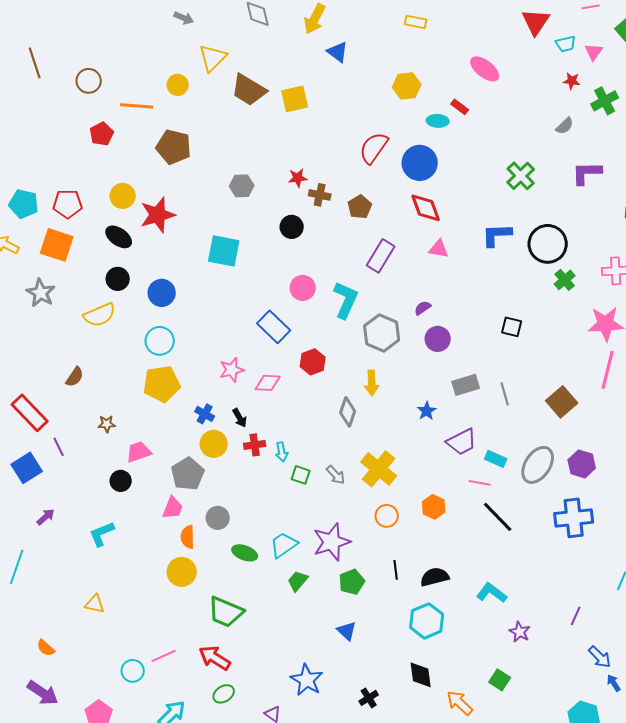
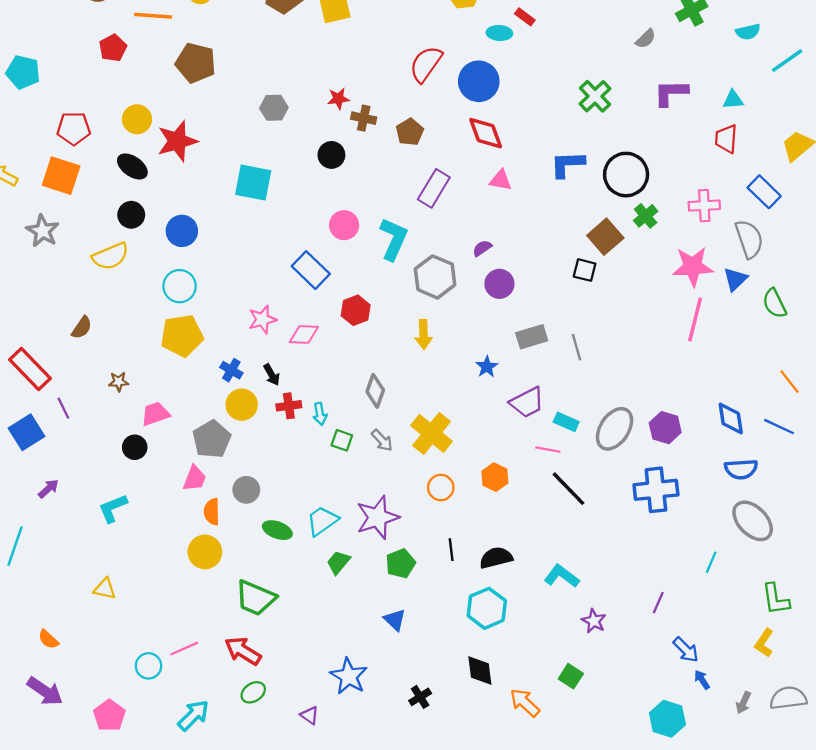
cyan pentagon: (24, 204) -> (23, 72), moved
brown square: (562, 402) -> (605, 237), moved
gray diamond: (348, 412) -> (375, 391), moved

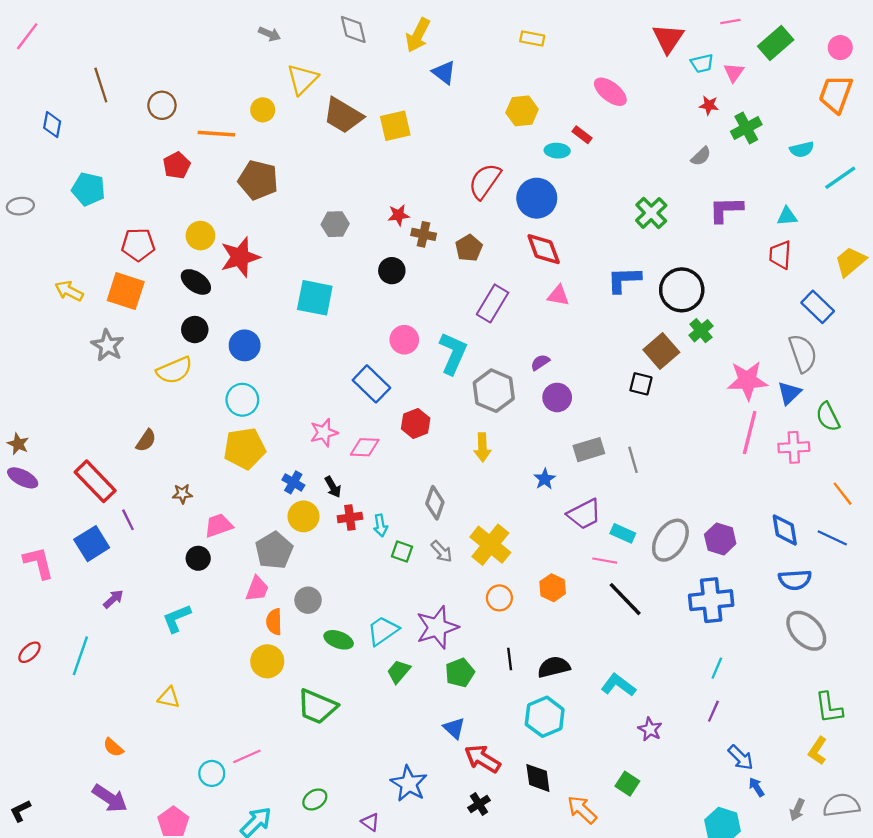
pink cross: (704, 206) -> (794, 447), moved
cyan line: (711, 562) -> (717, 668), moved
red arrow: (243, 651) -> (482, 759), moved

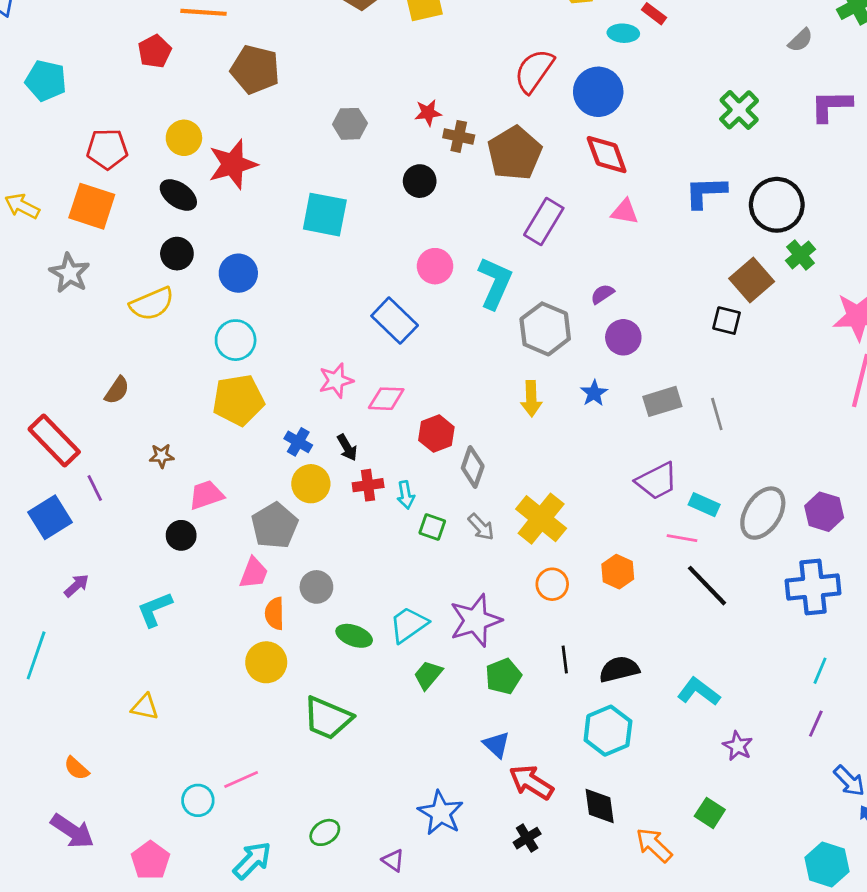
brown pentagon: (469, 248) -> (515, 153), size x1.6
red hexagon: (416, 424) -> (436, 434), moved
blue star: (545, 479) -> (594, 393), moved

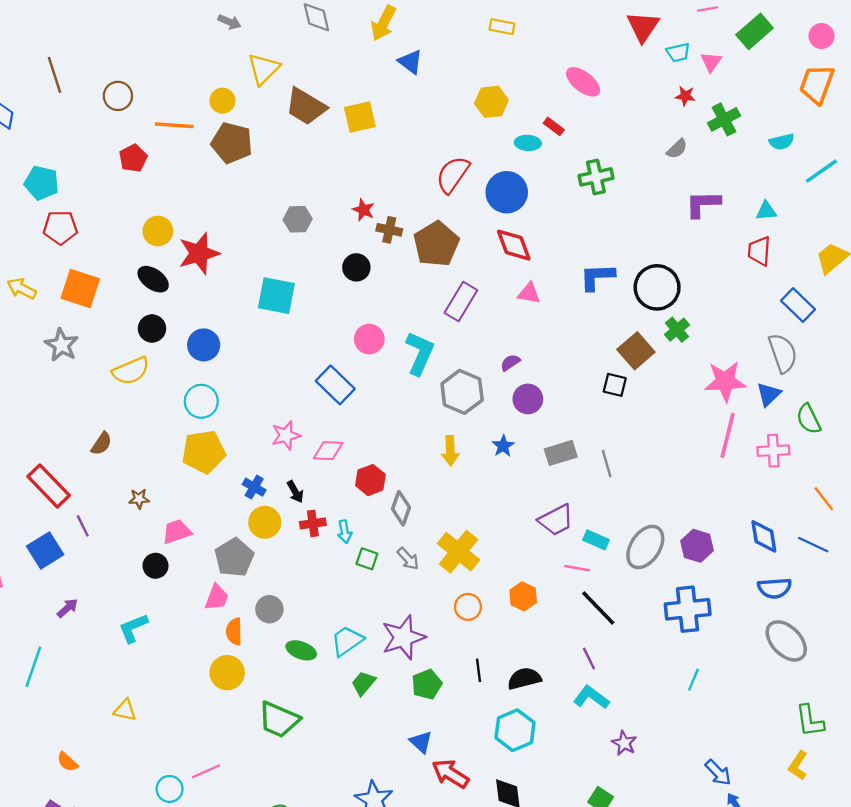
brown pentagon: (255, 69) -> (232, 143), moved
green cross: (739, 110) -> (596, 177), moved, turned 32
red star: (428, 113) -> (363, 210), turned 30
red pentagon: (107, 149) -> (60, 227), moved
purple line: (816, 724) -> (589, 659), moved, turned -50

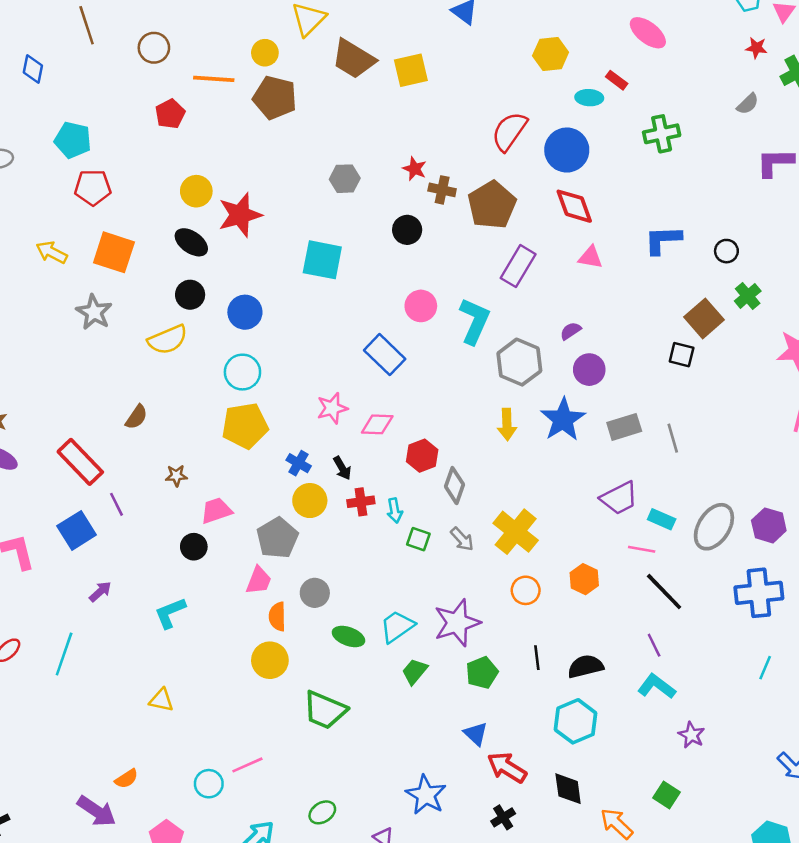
black circle: (657, 287) -> (726, 251), size x0.5
blue star: (503, 446) -> (563, 419), size x1.8
orange semicircle: (67, 762) -> (126, 779), moved, turned -75

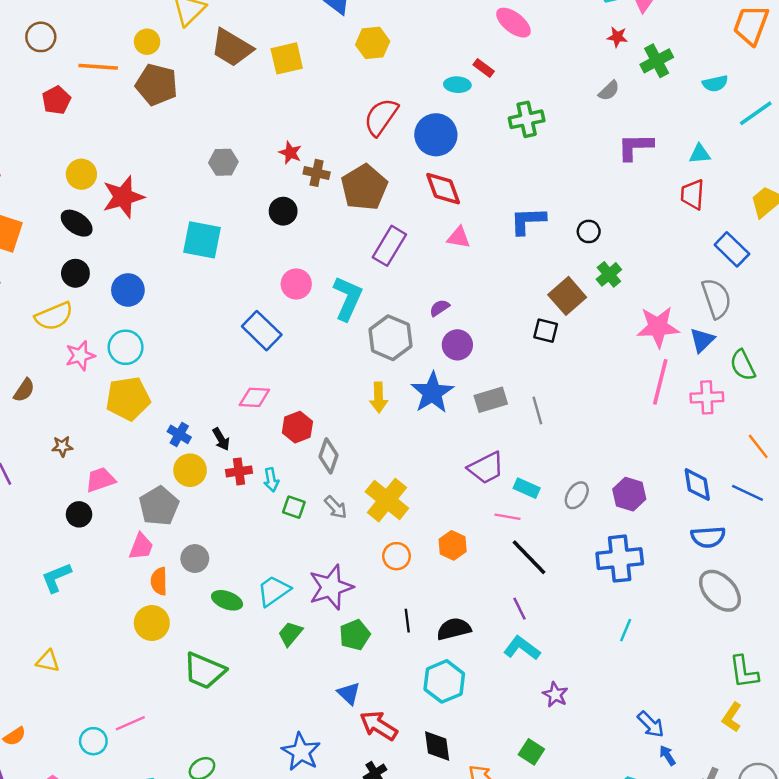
yellow hexagon: (551, 54) -> (373, 43), moved
pink star: (332, 408) -> (80, 356), moved
gray ellipse: (714, 527) -> (577, 495), size x0.6

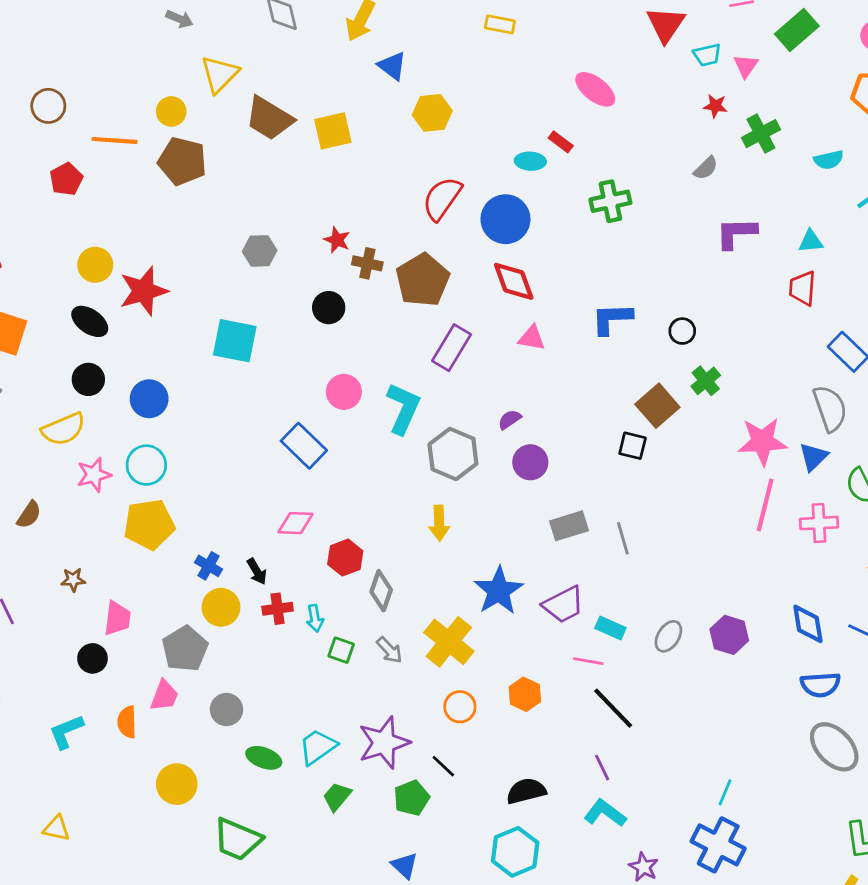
blue star: (432, 393) -> (499, 591), moved
pink trapezoid: (100, 480) -> (117, 618), turned 116
blue cross: (620, 559) -> (718, 845), moved, turned 33
orange semicircle: (159, 581) -> (127, 722), moved
black line: (407, 621) -> (443, 766), moved, turned -40

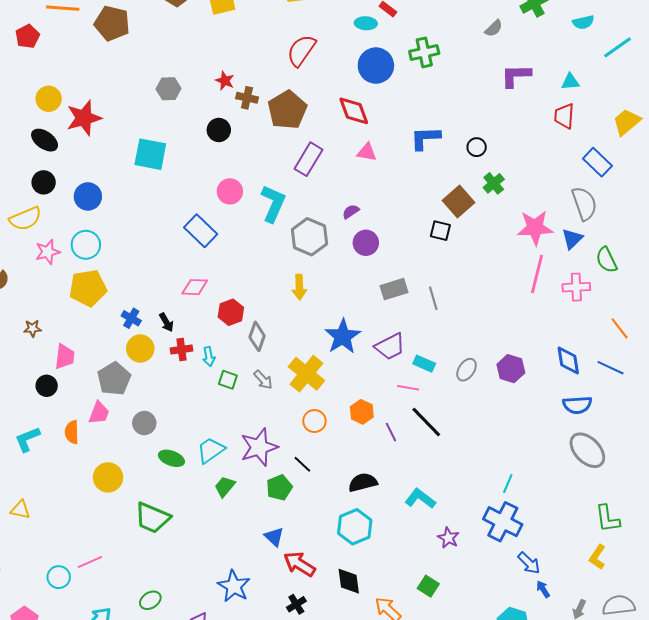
blue circle: (505, 219) -> (376, 66), moved
purple line: (602, 768) -> (391, 432), moved

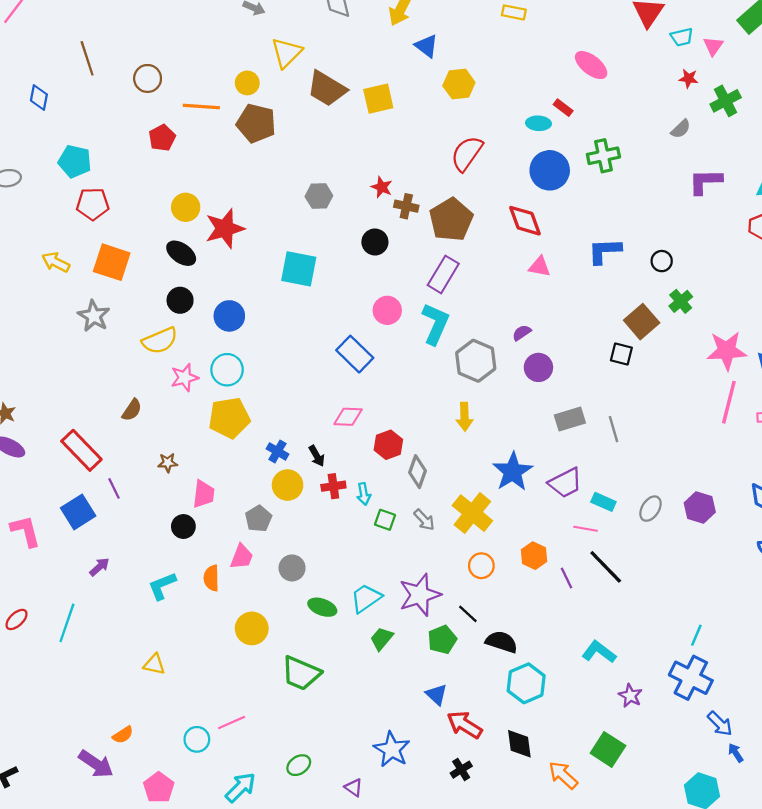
purple rectangle: (308, 159) -> (443, 274), moved
gray pentagon: (114, 379) -> (258, 519), size x0.7
black semicircle: (363, 482) -> (502, 642), moved, turned 32
green square: (428, 586) -> (608, 749), size x1.4

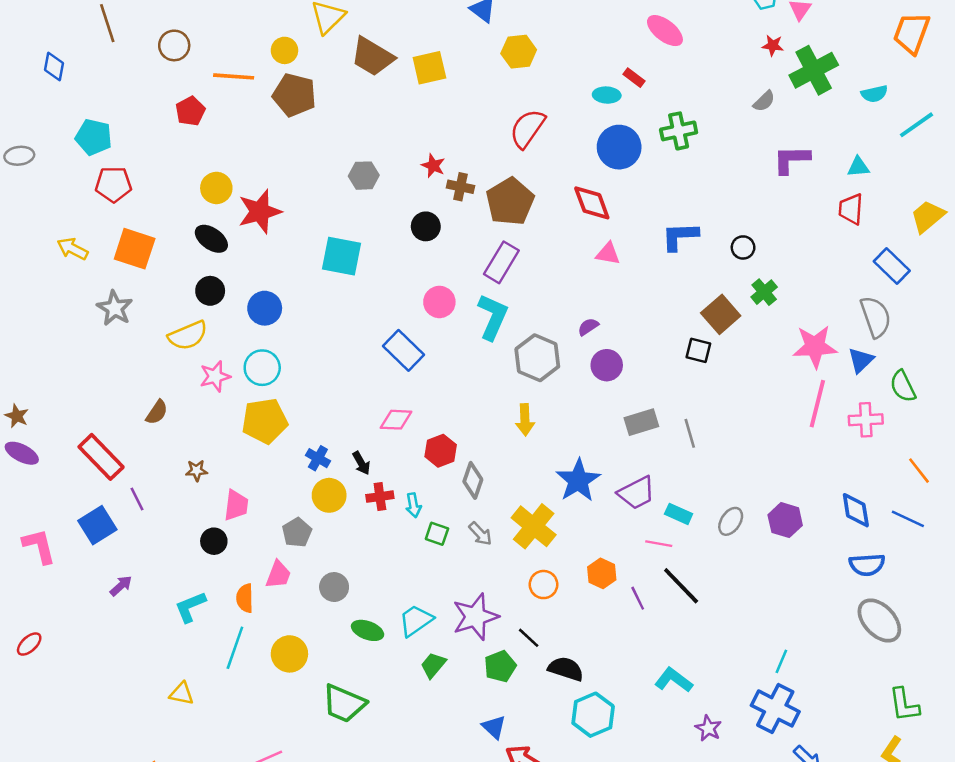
green cross: (726, 101) -> (814, 70), size x1.4
cyan line: (67, 623) -> (235, 648), moved

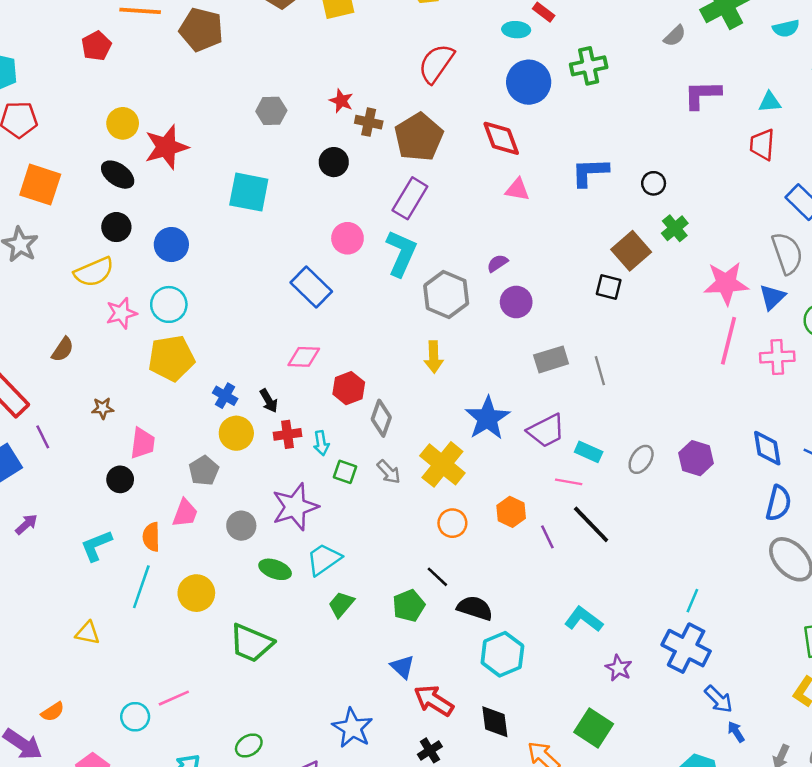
blue semicircle: (867, 565) -> (778, 503), turned -72
purple star: (475, 617) -> (295, 507), moved

